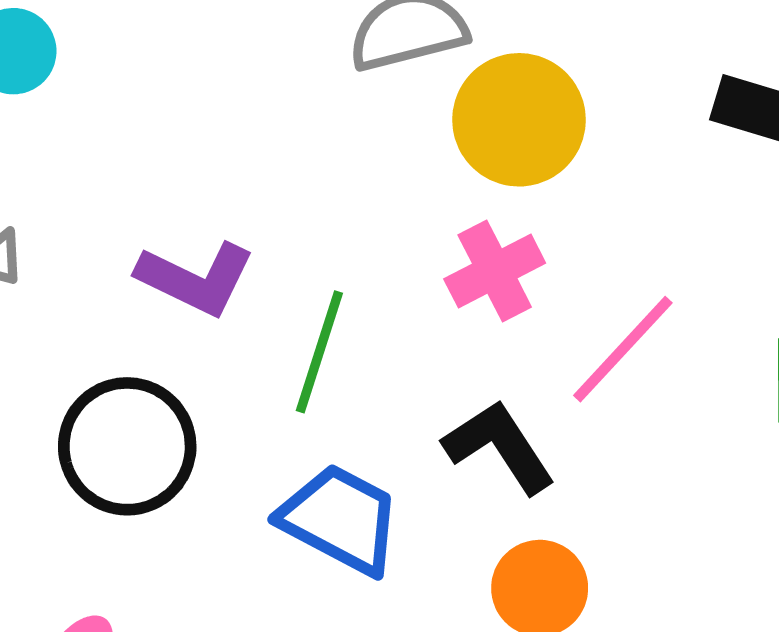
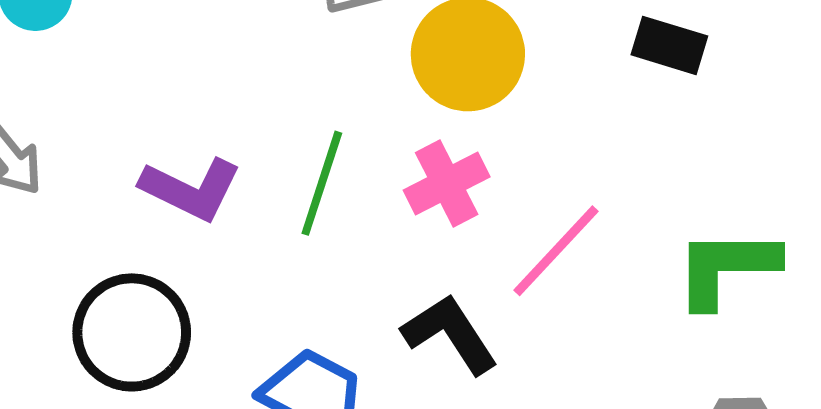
green line: (319, 352) -> (322, 183), moved

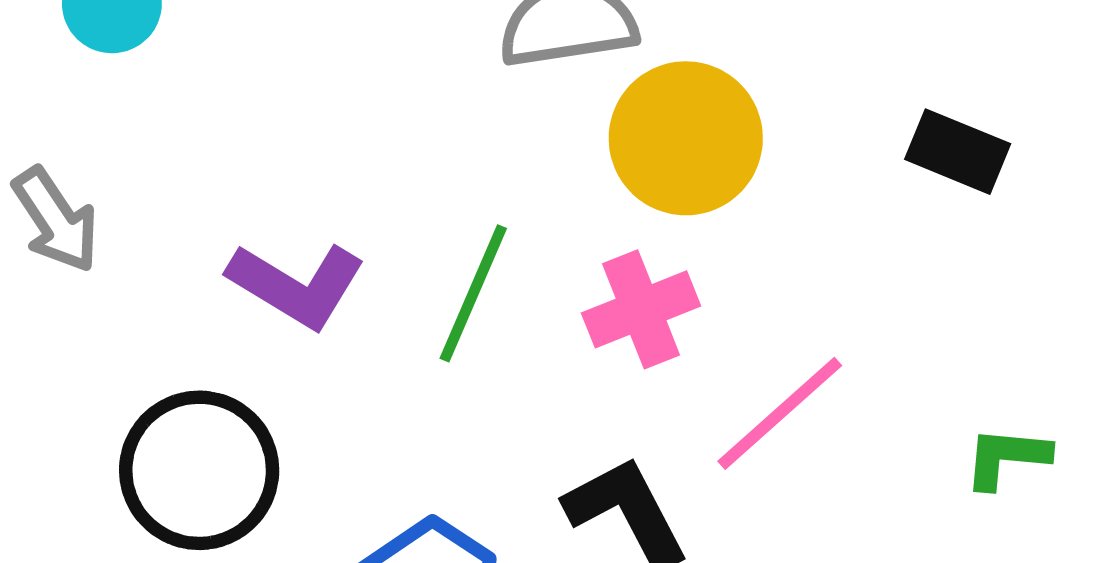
green L-shape: (726, 268) -> (1007, 457), size x0.6

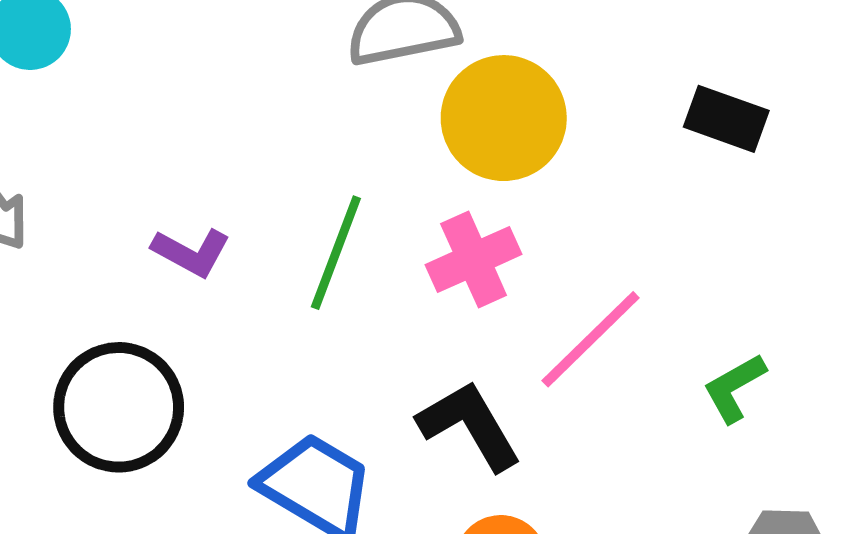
purple L-shape: (297, 285) -> (191, 252), size x0.7
green L-shape: (1007, 457) -> (734, 388), moved, turned -32

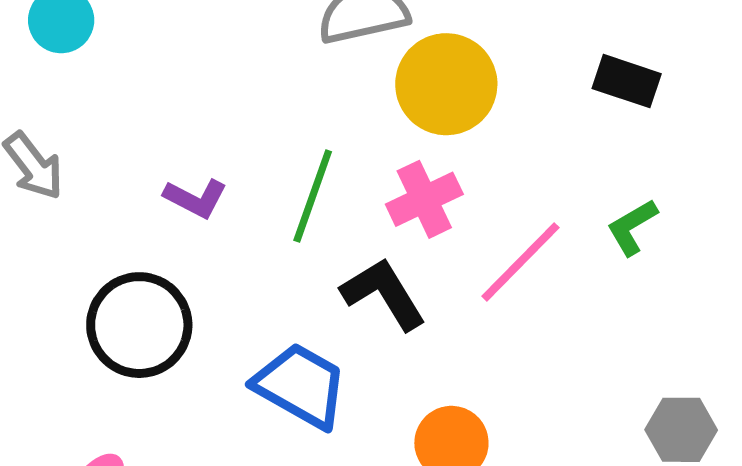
green L-shape: (734, 388) -> (632, 227), moved
black L-shape: (469, 425) -> (384, 294), moved

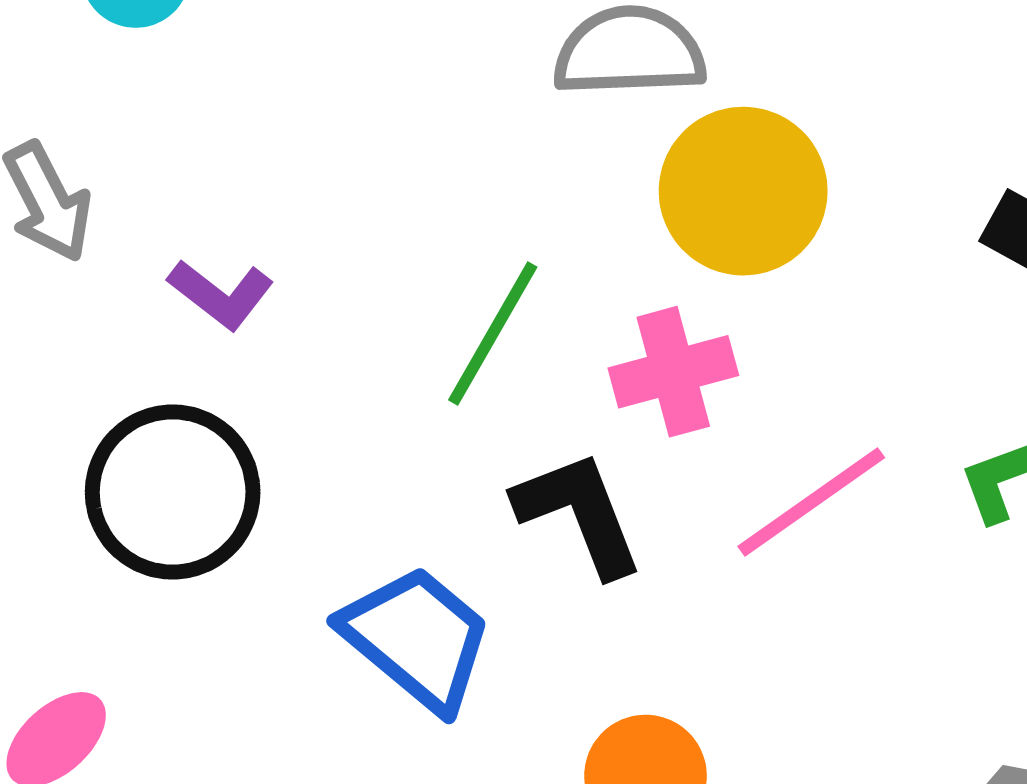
purple L-shape: (195, 198) -> (221, 294), moved

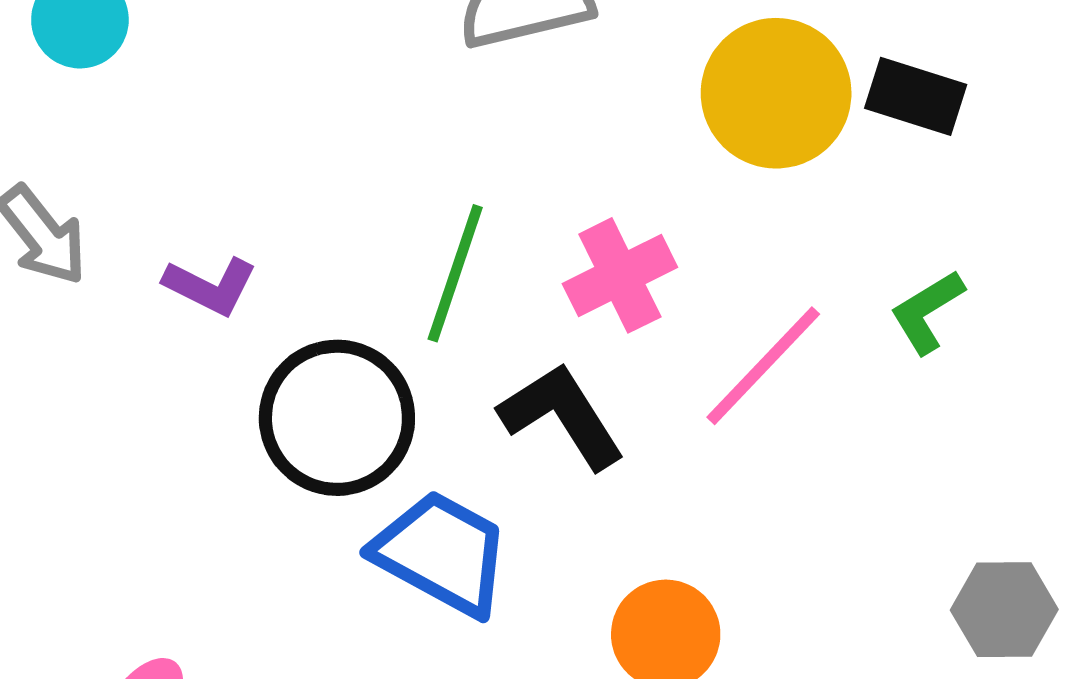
yellow circle: (743, 191) -> (776, 93), moved
black circle: (173, 492) -> (337, 418), moved

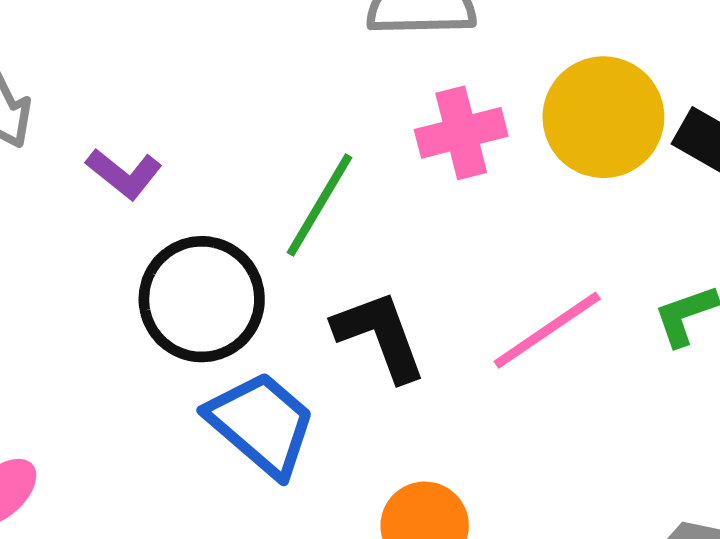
pink cross: (620, 275) -> (461, 133), moved

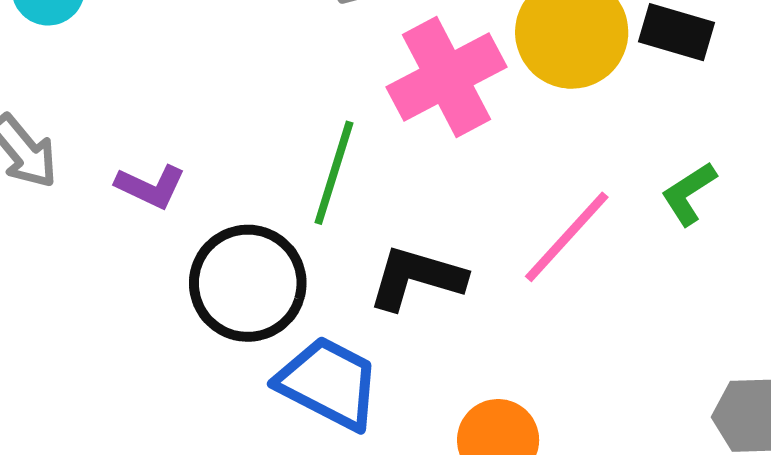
pink cross: (461, 133) -> (446, 77), size x1.4
black L-shape: (380, 336) -> (417, 278), turned -40

